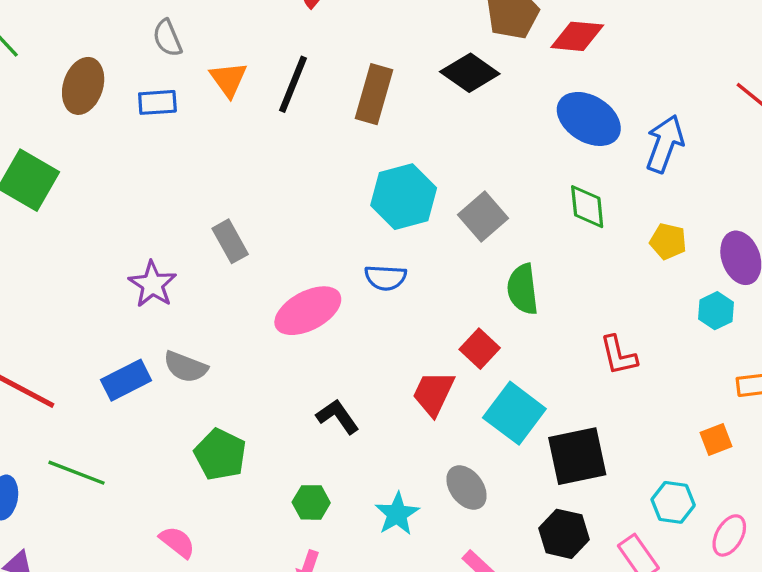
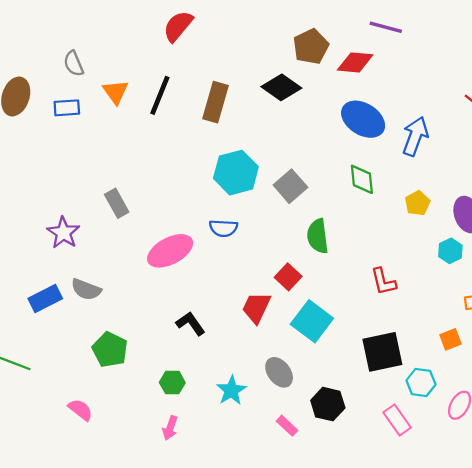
yellow pentagon: (668, 241) -> (418, 203), turned 30
black square: (577, 456) -> (382, 352), moved
black hexagon: (564, 534) -> (328, 404), moved

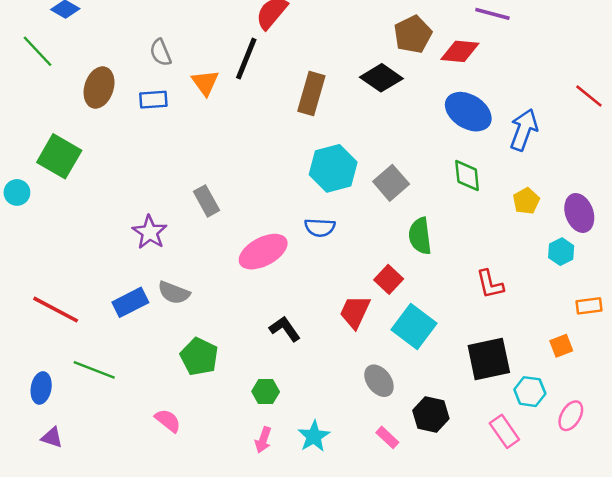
black line: (160, 95) -> (246, 59), moved
cyan star: (231, 390) -> (314, 436), moved

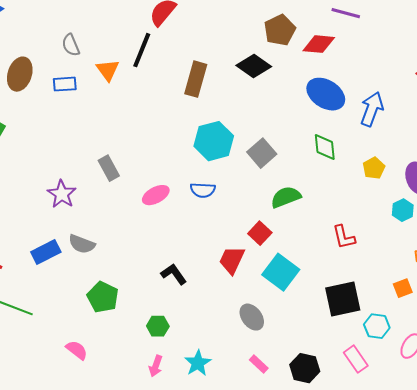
green semicircle: (420, 236) -> (286, 197), turned 76
pink ellipse: (263, 252) -> (156, 195), moved, size x0.7
black hexagon: (431, 415) -> (305, 368), moved

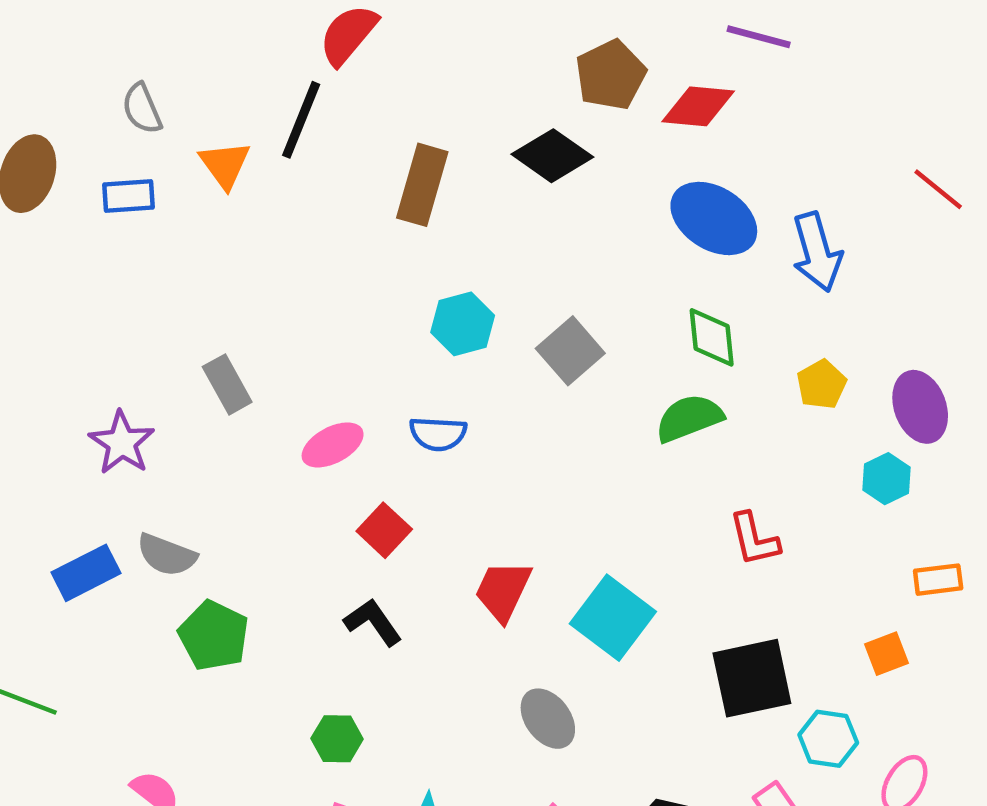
blue arrow: (372, 109) -> (817, 252), turned 144
cyan hexagon: (214, 141) -> (463, 324), size x0.7
green semicircle: (286, 197) -> (689, 418), moved
red square: (260, 233) -> (384, 530), moved
green pentagon: (103, 297) -> (214, 636), moved

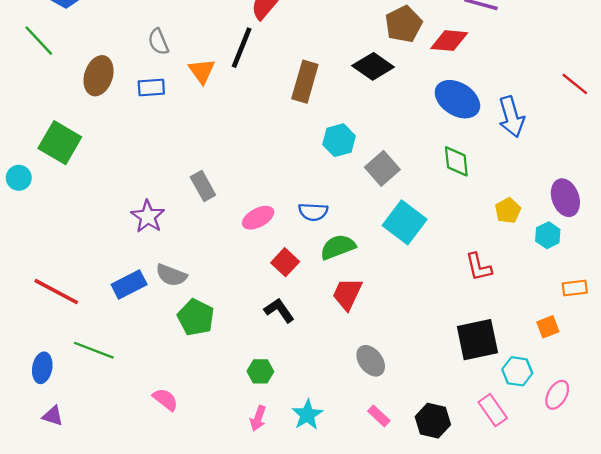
cyan hexagon: (463, 324) -> (339, 140), moved
yellow pentagon: (821, 384) -> (508, 211), moved
green semicircle: (689, 418) -> (338, 247), moved
cyan square: (613, 618) -> (405, 222), moved

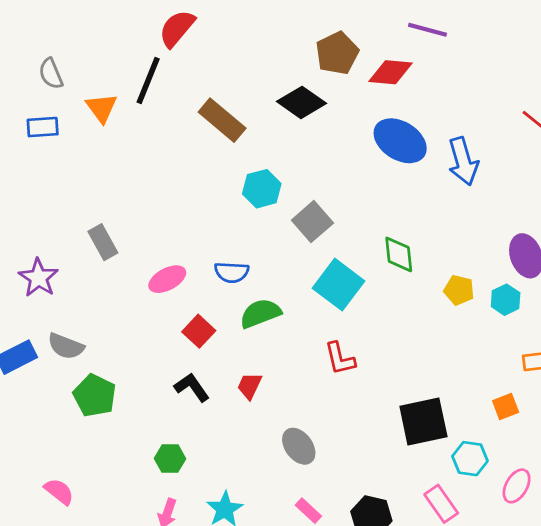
brown rectangle: (305, 82) -> (222, 120), turned -66
green diamond: (456, 161) -> (399, 254), moved
yellow pentagon: (508, 211) -> (459, 290), moved, turned -30
red L-shape: (479, 267) -> (340, 359), moved
red trapezoid: (347, 294) -> (249, 386), moved, size x0.7

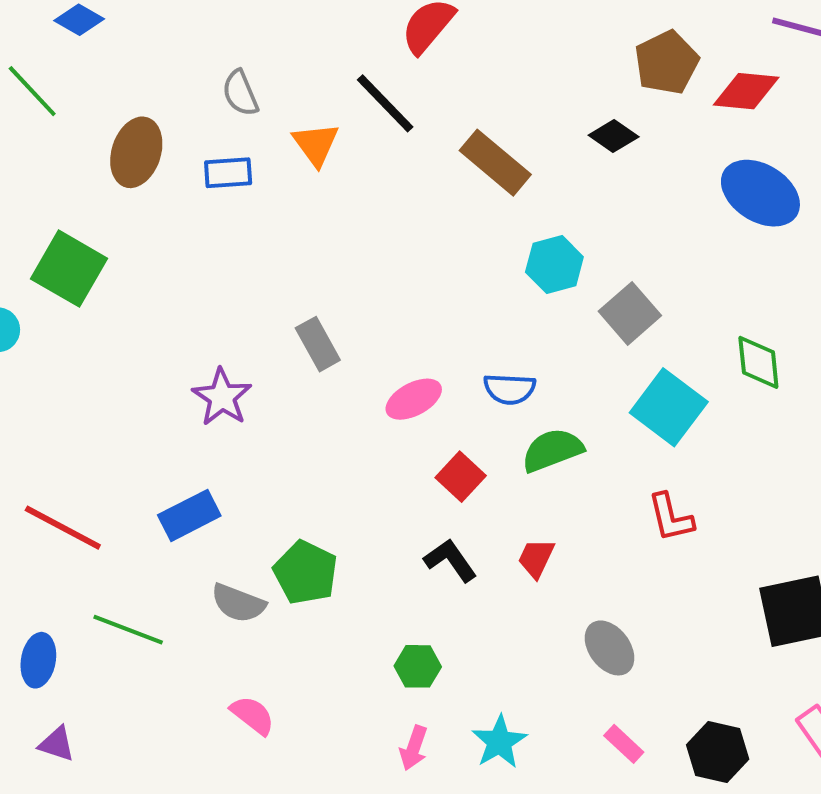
black line: (148, 80) -> (385, 103), turned -66
black diamond: (301, 102) -> (614, 136), size x0.7
gray semicircle: (66, 346) -> (238, 603), moved

